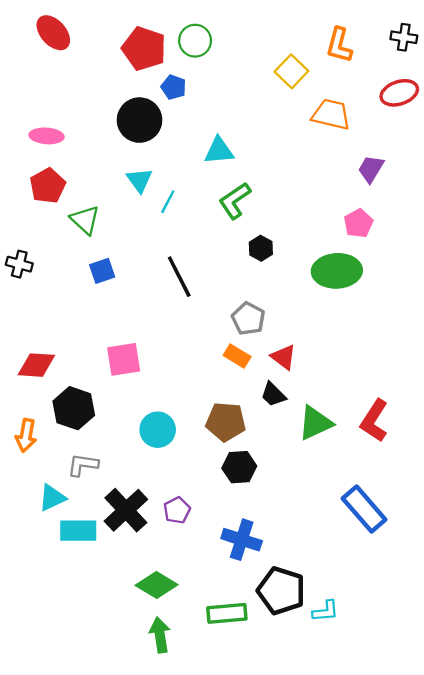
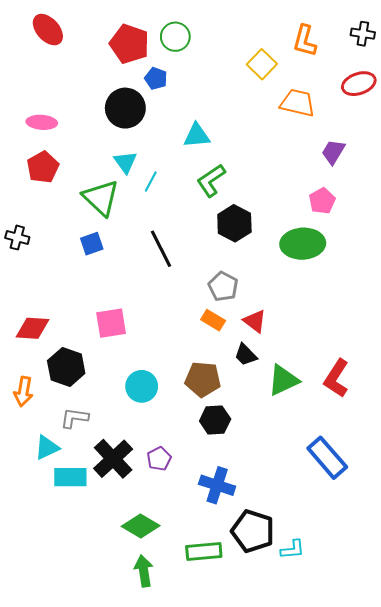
green triangle: (85, 220) -> (101, 198), moved, size x1.4
black hexagon: (261, 248) -> (234, 223), size x1.6

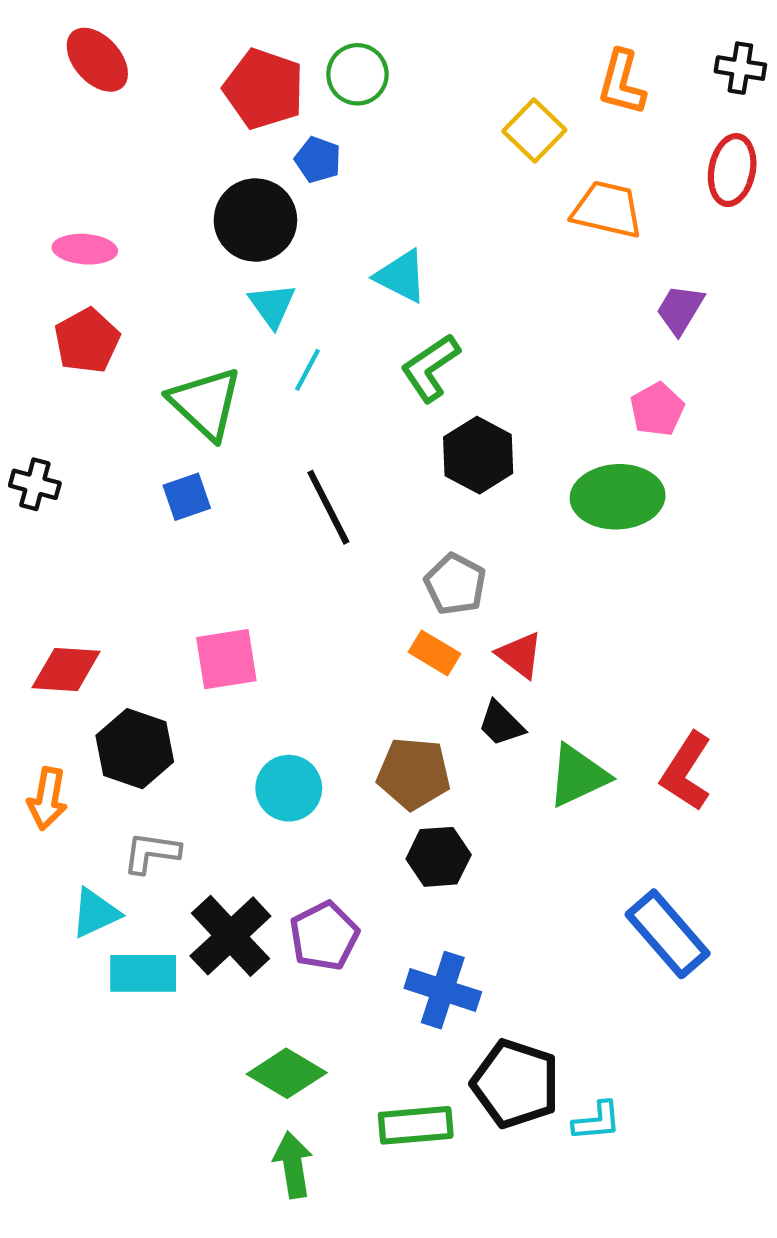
red ellipse: (359, 84) -> (732, 170), turned -60
cyan triangle: (197, 136) -> (401, 276), turned 32
cyan triangle: (125, 162) -> (272, 305), moved
purple pentagon: (159, 459) -> (324, 936), size x1.4

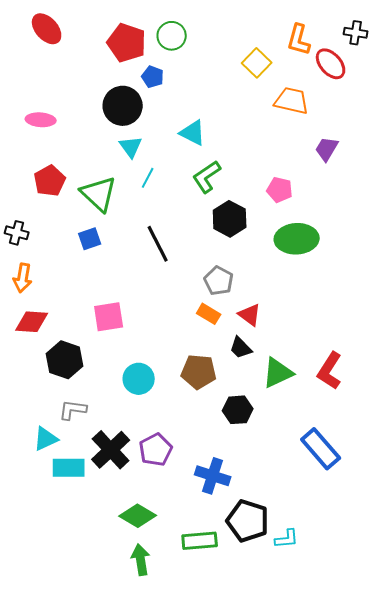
red ellipse: (732, 170) -> (331, 64), moved, turned -52
red pentagon: (87, 341) -> (50, 181), moved
pink pentagon: (657, 409) -> (280, 190), moved, turned -30
orange arrow: (47, 799) -> (23, 278), moved
black hexagon: (439, 857) -> (238, 410), moved

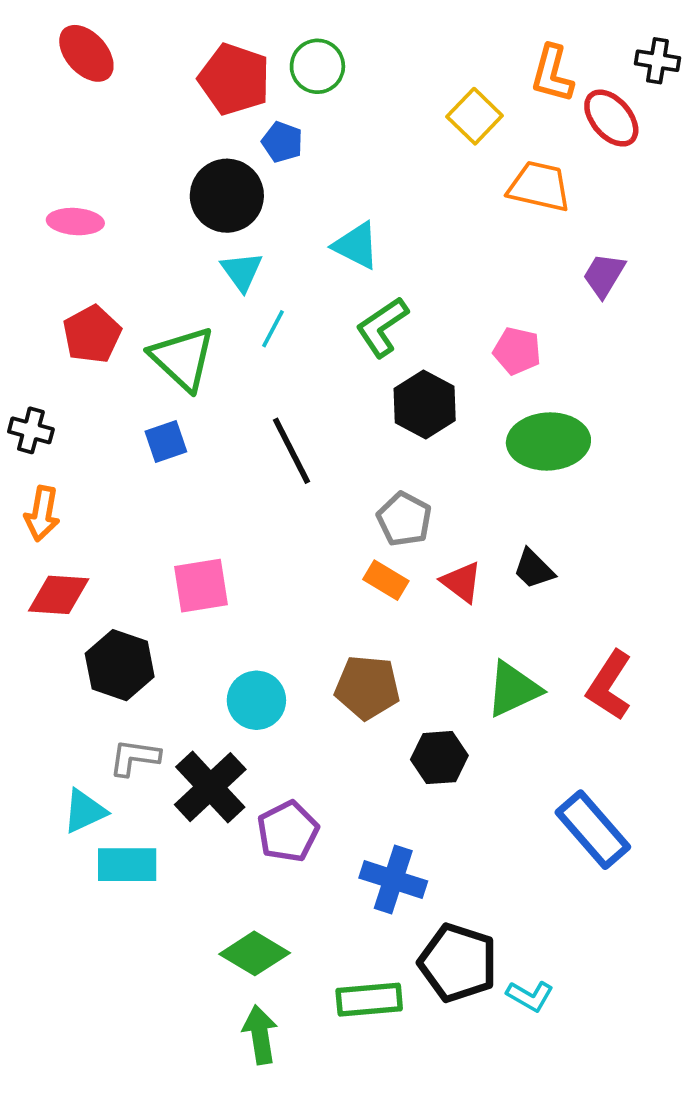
black trapezoid: (241, 348) -> (534, 569), moved
black cross: (111, 450) -> (210, 787), moved
cyan L-shape: (287, 539) -> (530, 996), turned 35

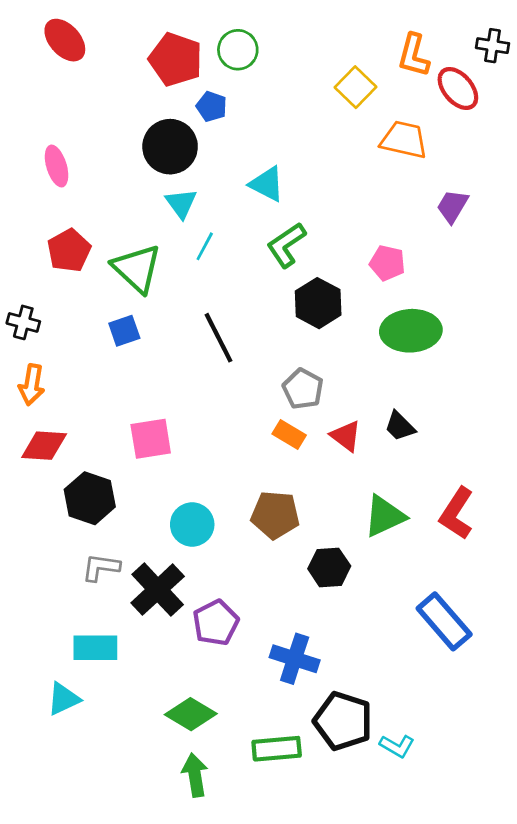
pink ellipse: (75, 222) -> (57, 166), turned 69
cyan triangle: (85, 811) -> (63, 699), moved

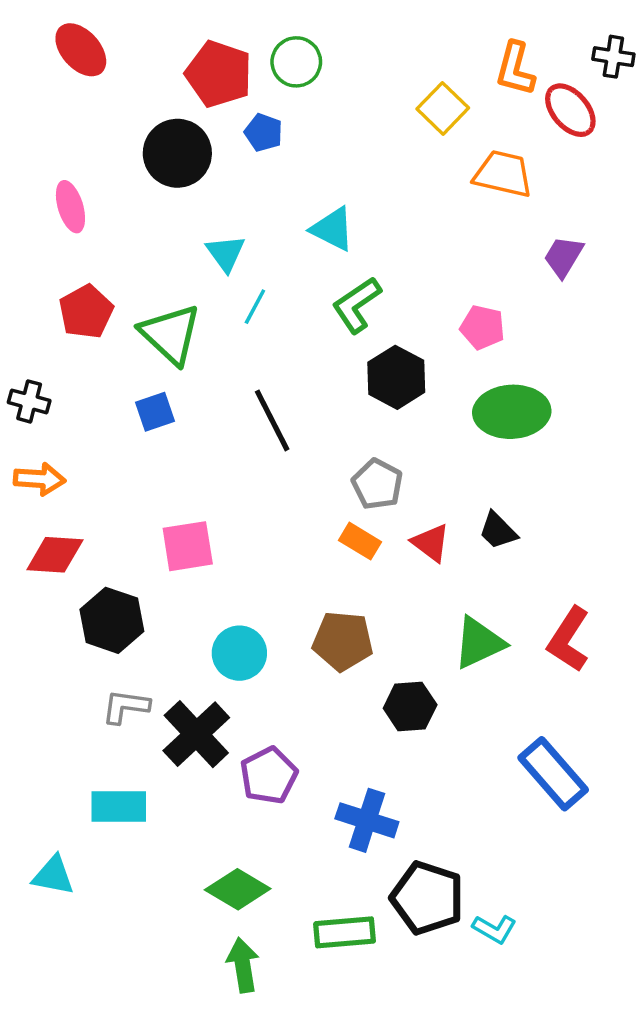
black circle: (170, 147) -> (177, 153), moved
orange arrow: (32, 385) -> (39, 479), turned -96
cyan triangle: (63, 699) -> (53, 875), moved, turned 36

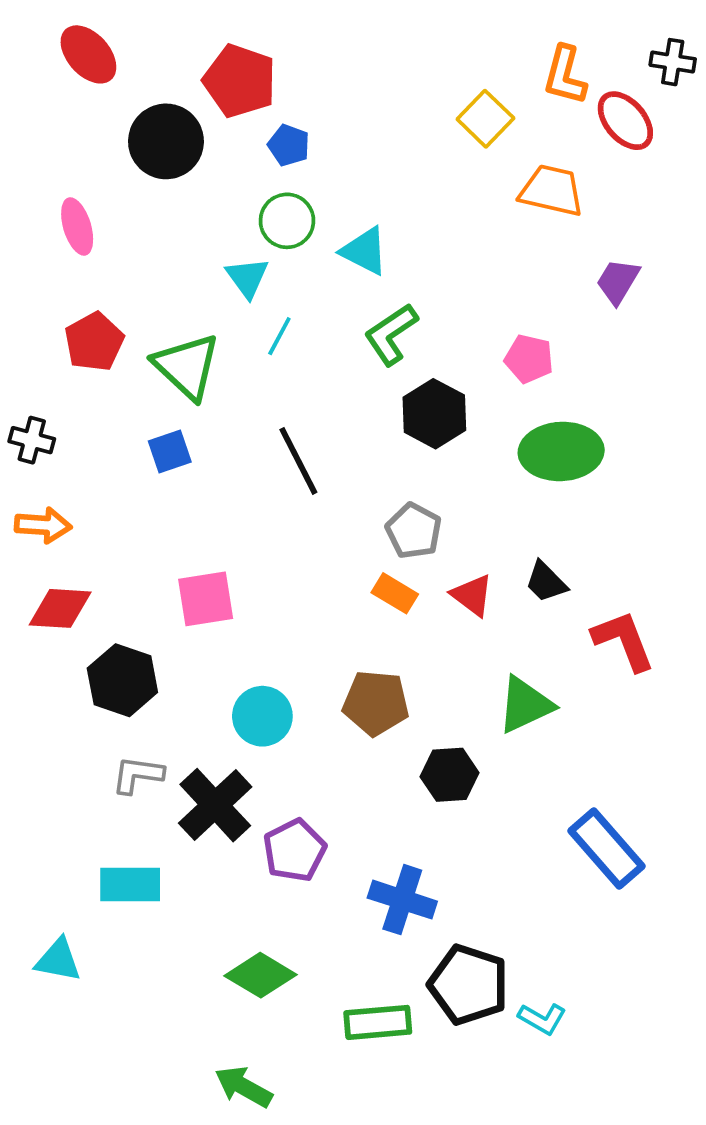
green circle: (296, 62) -> (287, 221), moved
black circle: (177, 153) -> (166, 141), moved
red L-shape: (569, 639) -> (624, 641), moved, turned 126
green arrow: (243, 965) -> (243, 1087), moved, turned -52

